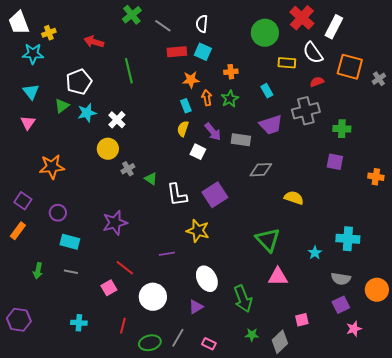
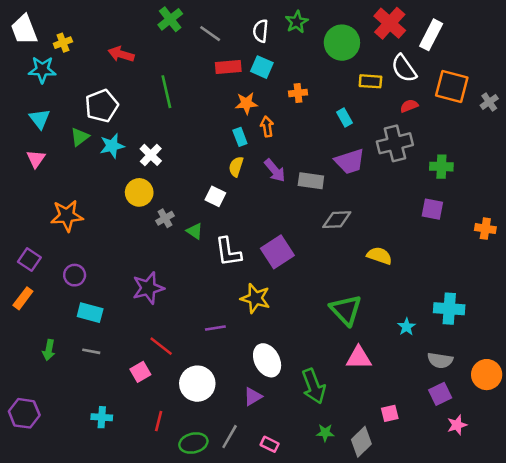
green star: (230, 99) -> (297, 22), moved
white square: (198, 152) -> (215, 196), moved

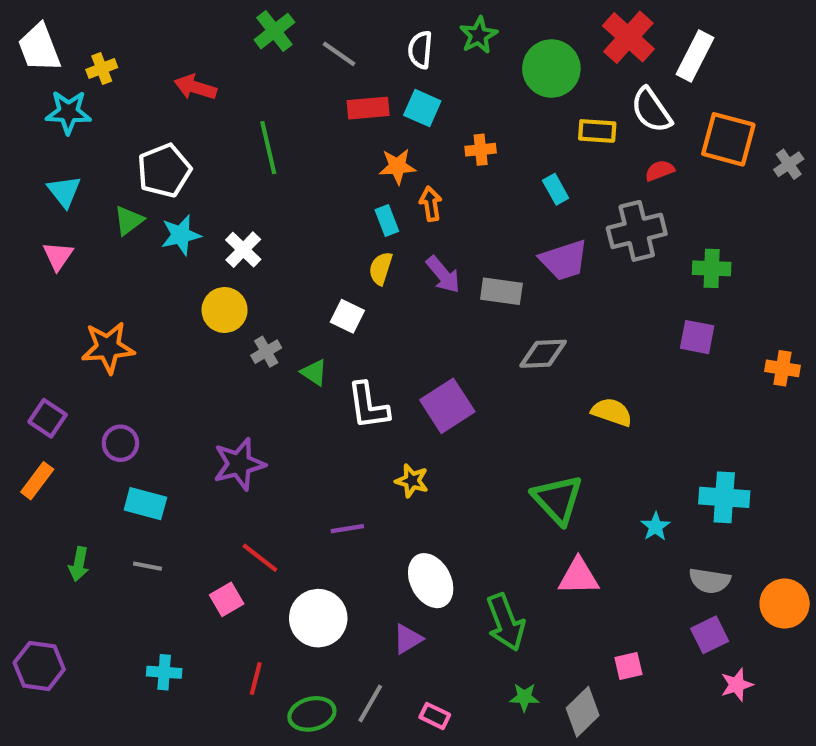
yellow star: (255, 298) -> (412, 481), size x0.7

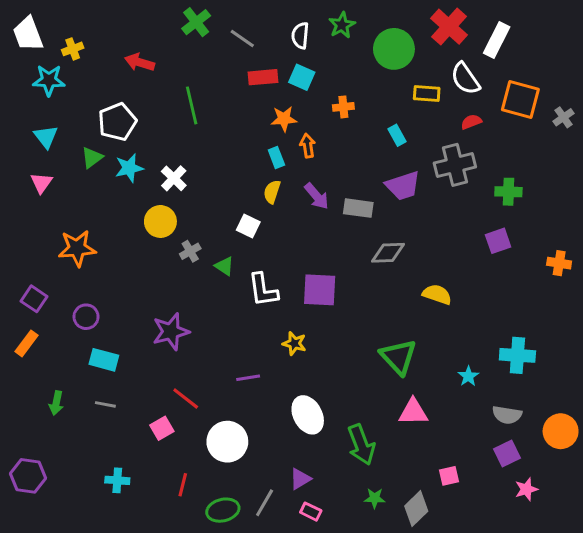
purple square: (697, 337) -> (498, 241), turned -30
purple square: (447, 406) -> (320, 290), turned 36
purple triangle: (408, 639) -> (300, 479), moved

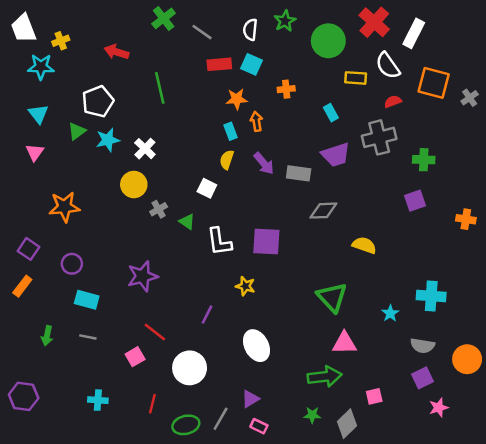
purple line: (248, 378) -> (207, 315), turned -54
green arrow: (361, 445) -> (325, 377), moved, turned -76

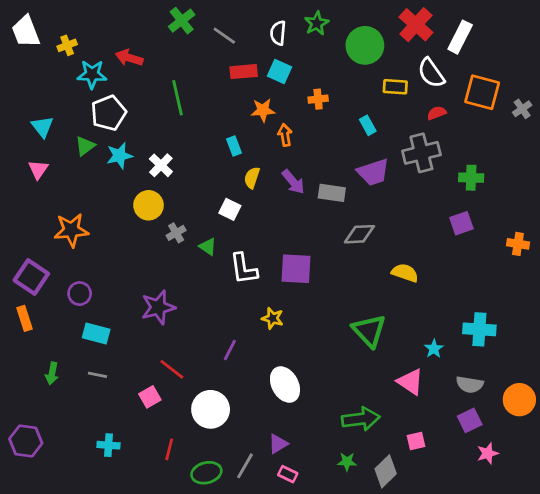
cyan star: (41, 67) -> (92, 74), moved
cyan rectangle: (230, 131) -> (234, 146), moved
purple square: (28, 249) -> (31, 277), size x1.4
orange rectangle: (22, 286) -> (24, 318), turned -55
pink triangle: (344, 343) -> (410, 382), moved, turned 35

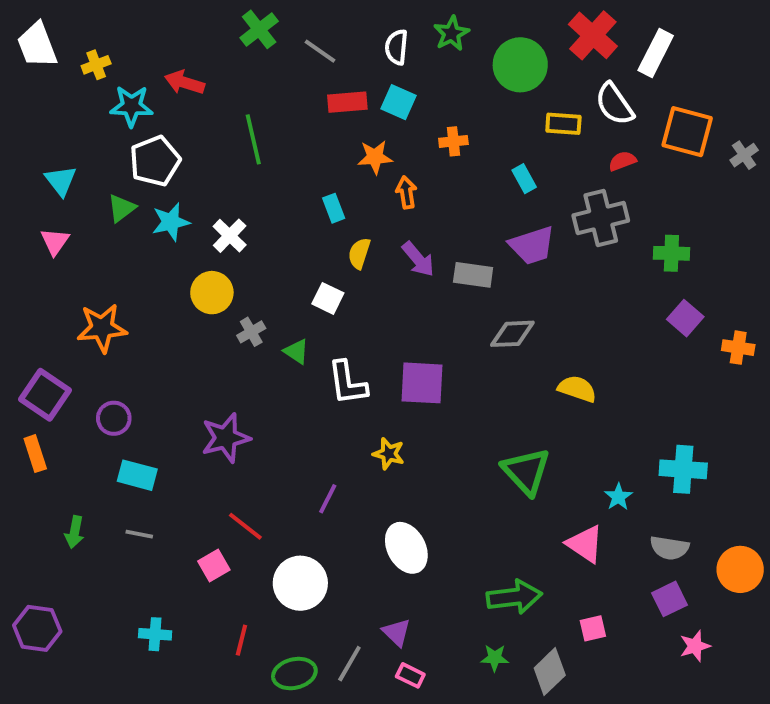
purple square: (461, 223) -> (685, 318), moved, turned -30
purple triangle: (278, 444) -> (397, 632), turned -45

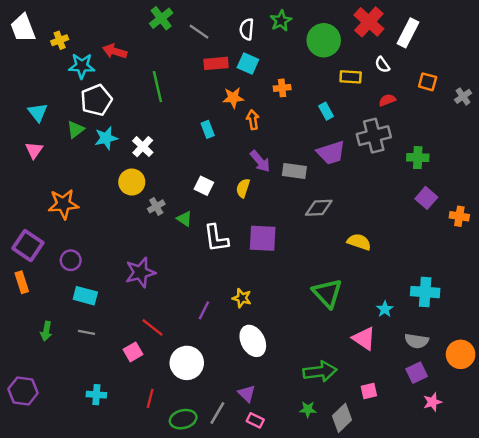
white semicircle: (614, 104) -> (382, 65), size x0.6
orange square: (687, 132) -> (428, 82), size x0.6
yellow semicircle: (359, 253) -> (243, 188), moved
yellow star: (389, 454) -> (242, 298), moved

